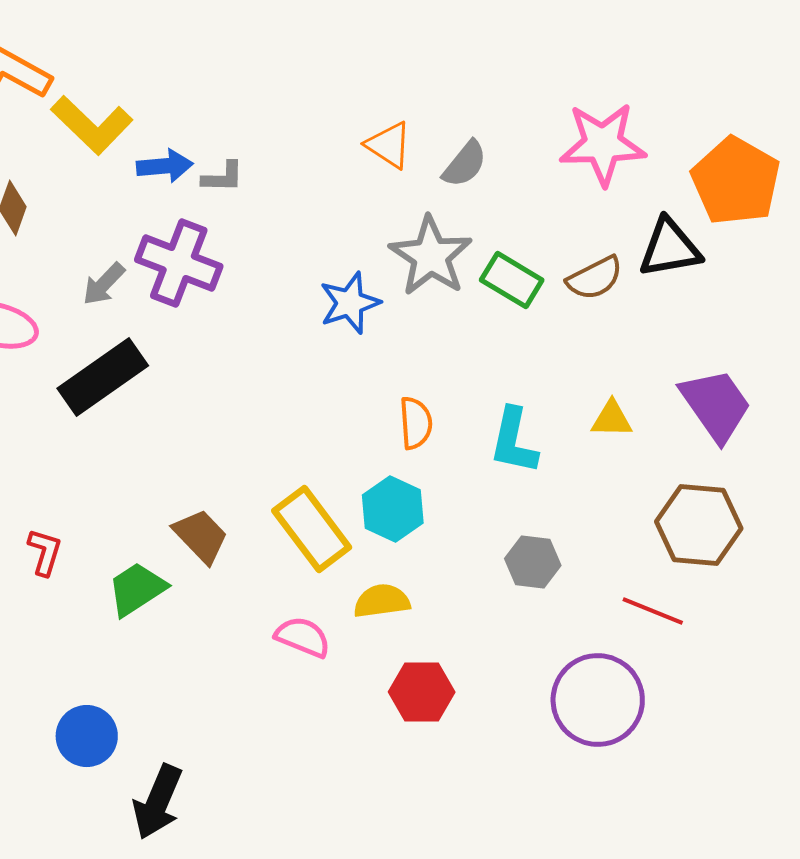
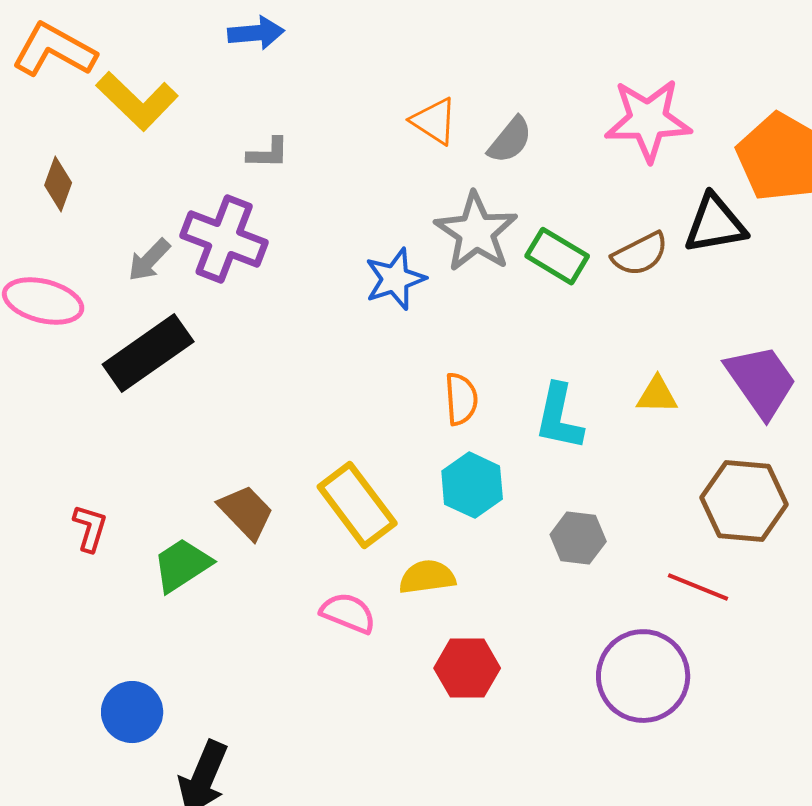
blue arrow: (165, 166) -> (256, 33), moved
cyan hexagon: (393, 509) -> (472, 485), moved

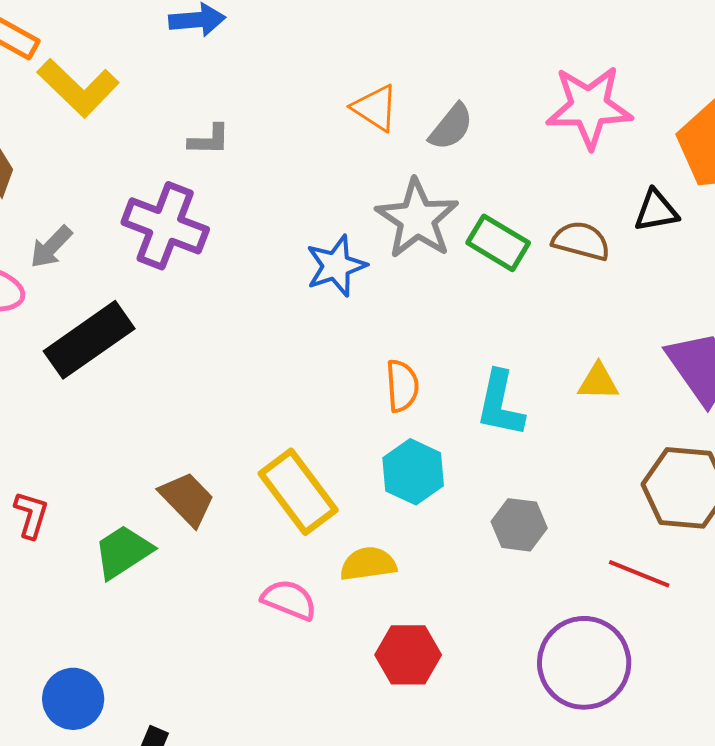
black triangle: (715, 224) -> (656, 211), size x0.7
brown semicircle: (640, 254) -> (581, 241), turned -138
gray arrow: (149, 260) -> (51, 247), moved

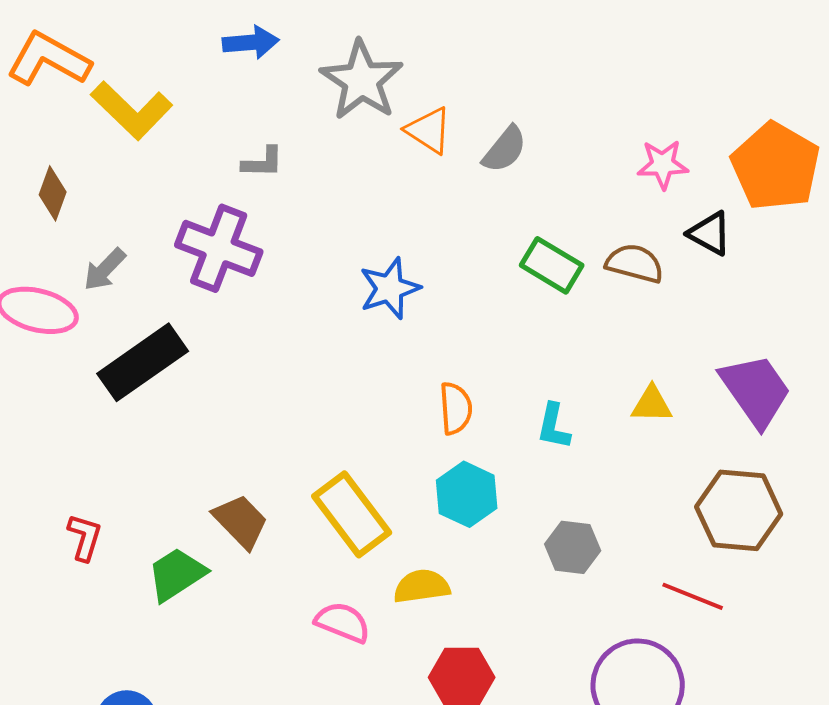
pink star: (589, 107) -> (663, 164), moved, size x0.6
black triangle: (656, 211) -> (710, 233), turned 39
gray star: (417, 219) -> (362, 80), moved
cyan L-shape: (500, 404) -> (554, 426), size x0.7

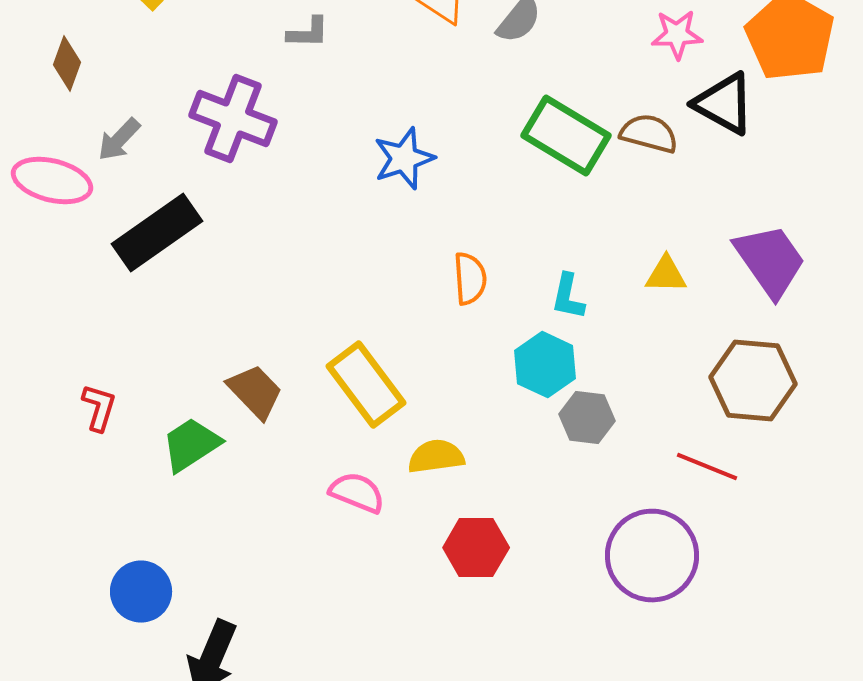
gray L-shape: (263, 162) -> (308, 33), moved
black triangle: (710, 233) -> (724, 104), size x1.4
green rectangle: (552, 265) -> (566, 136), size x1.4
cyan hexagon: (467, 494) -> (545, 365), moved

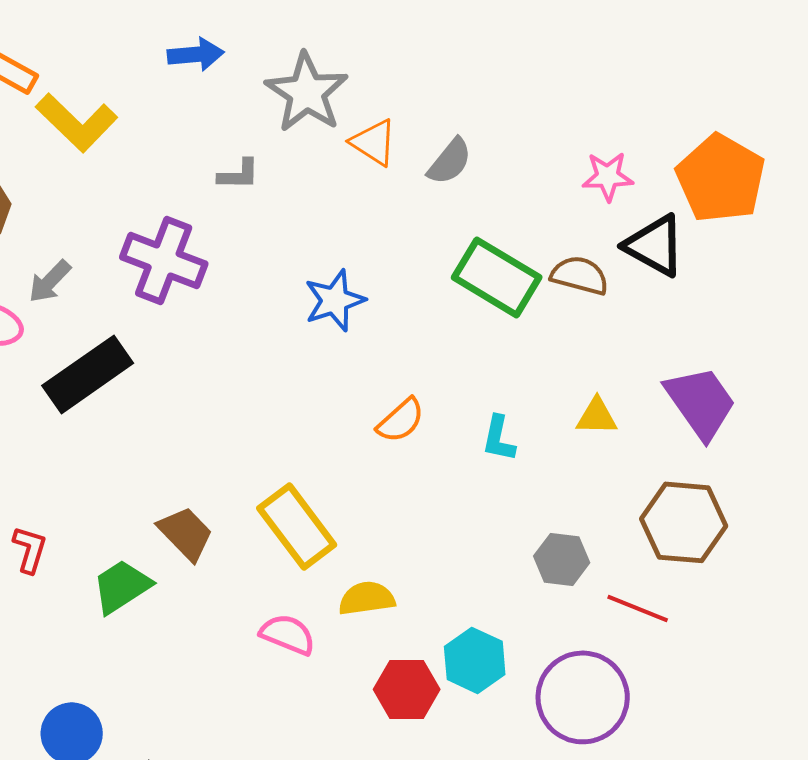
orange semicircle: (470, 279) -> (401, 420), turned 52
cyan hexagon: (545, 365) -> (475, 660), moved
gray hexagon: (587, 418) -> (562, 559), moved

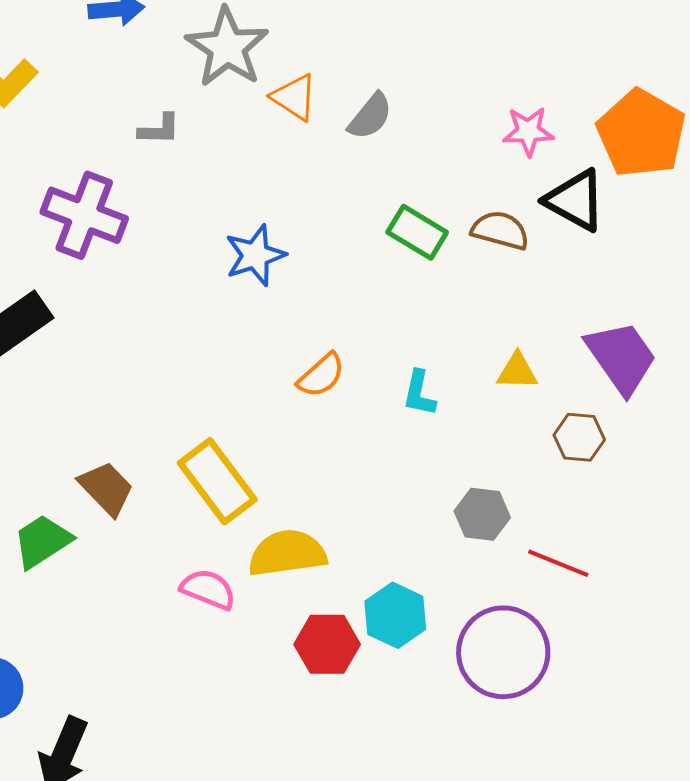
green rectangle: (497, 277) -> (417, 232), size x0.7
brown hexagon: (684, 522) -> (579, 437), moved, size x0.6
yellow semicircle: (367, 598) -> (287, 553), size x1.4

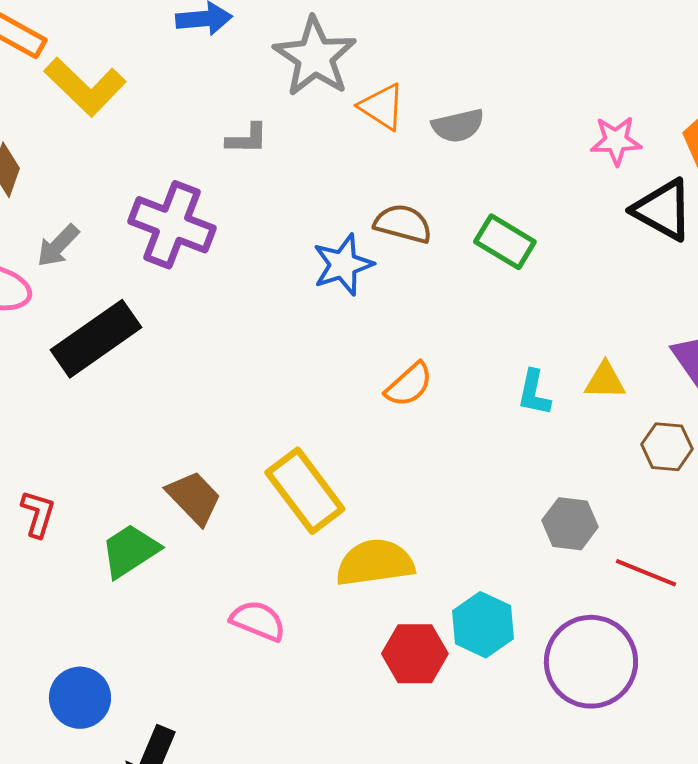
gray semicircle: (370, 116) -> (458, 126), turned 38
brown semicircle: (500, 230) -> (403, 224), moved
cyan L-shape: (419, 393) -> (534, 393), moved
pink semicircle: (208, 589) -> (258, 621), moved

